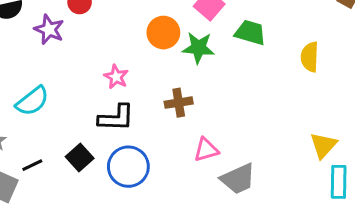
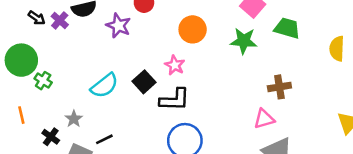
orange circle: (163, 33) -> (193, 29), moved
brown cross: (179, 103) -> (279, 87), moved
pink triangle: (206, 150) -> (264, 119), moved
black square: (80, 157) -> (144, 82), moved

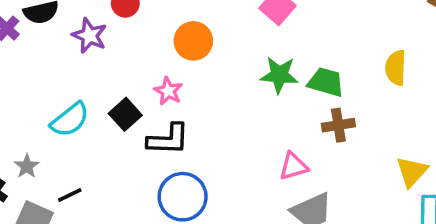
green trapezoid: (287, 28) -> (326, 82), moved
green star: (244, 41) -> (279, 75), moved
brown cross: (279, 87) -> (338, 125), moved

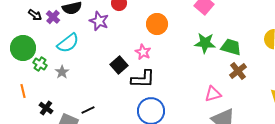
cyan semicircle: (70, 120) -> (68, 43), moved
brown cross: (338, 125) -> (238, 71), turned -30
gray star: (27, 166) -> (62, 72), moved

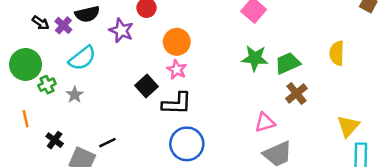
orange circle: (157, 24) -> (177, 42), moved
green trapezoid: (231, 47) -> (288, 63), turned -40
green cross: (40, 64) -> (47, 85), turned 32

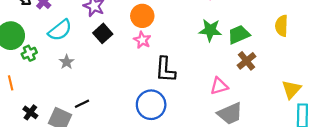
black square: (147, 86) -> (103, 33), moved
gray star: (75, 95) -> (67, 62), moved
black L-shape: (177, 104) -> (165, 70), moved, turned 92
black cross: (55, 140) -> (30, 112), moved

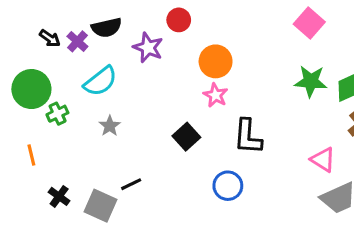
black square: (103, 33) -> (186, 137), moved
pink triangle: (219, 86) -> (323, 160), turned 48
blue circle: (151, 105) -> (228, 186), size x0.7

